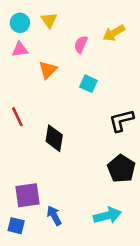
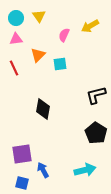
cyan square: (88, 84) -> (60, 64), moved, turned -32
red line: (17, 117) -> (14, 68), moved
blue square: (16, 226) -> (22, 183), moved

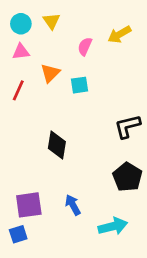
red line: (14, 68) -> (18, 90), turned 49
blue arrow: (43, 170) -> (73, 205), moved
blue square: (22, 183) -> (18, 234), moved, turned -32

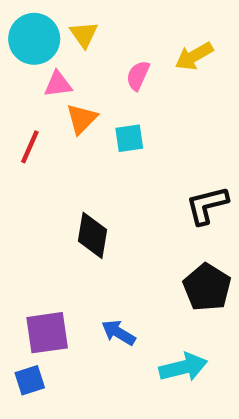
cyan circle: (21, 24) -> (34, 39), size x1.5
pink triangle: (21, 52) -> (58, 84), moved
blue arrow: (73, 205) -> (118, 333), turned -30

